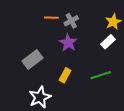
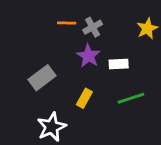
white rectangle: (108, 42) -> (119, 64), moved, turned 40

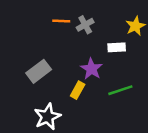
purple star: (89, 56) -> (91, 69), moved
white rectangle: (119, 64) -> (117, 47), moved

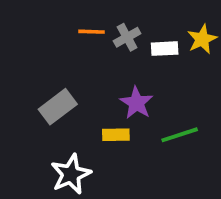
white rectangle: (117, 47) -> (165, 49), moved
yellow rectangle: (78, 90) -> (116, 135), turned 60

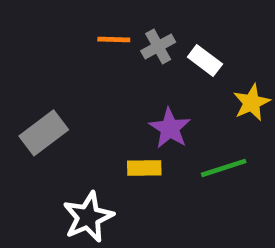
yellow star: (202, 39) -> (252, 103), moved
white rectangle: (165, 49) -> (205, 61), turned 40
gray rectangle: (58, 107) -> (44, 133), moved

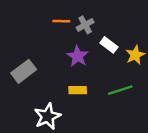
white rectangle: (205, 61) -> (109, 45), moved
purple star: (170, 128) -> (78, 56), moved

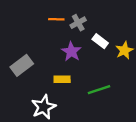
yellow rectangle: (78, 90) -> (62, 79), moved
green line: (120, 90) -> (99, 90), moved

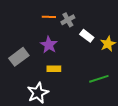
purple star: (71, 52) -> (49, 45), moved
green line: (99, 90) -> (99, 79), moved

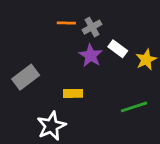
purple star: (49, 45) -> (91, 56), moved

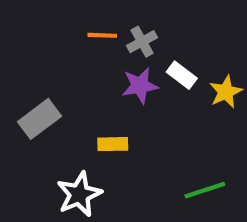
purple star: (91, 56) -> (140, 86), turned 30
green line: (134, 107) -> (205, 190), moved

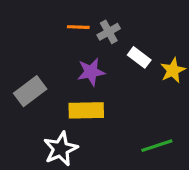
purple star: (140, 86) -> (91, 72), moved
yellow rectangle: (113, 144) -> (86, 110), size x1.5

